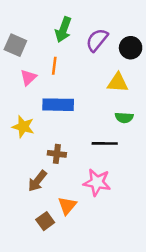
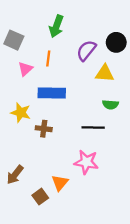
purple semicircle: (97, 40) -> (86, 50), moved
brown cross: (57, 154) -> (44, 129), moved
brown arrow: (37, 181) -> (15, 175), moved

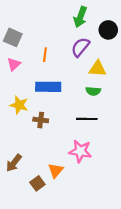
green arrow: (56, 26) -> (80, 17), moved
black circle: (116, 42) -> (108, 30), moved
pink triangle: (25, 69) -> (14, 64), moved
green semicircle: (110, 105) -> (93, 91), moved

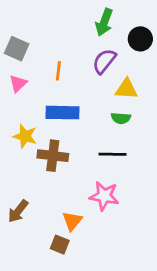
brown cross: (41, 120) -> (53, 156), size x1.5
brown square: (37, 183) -> (60, 245), moved, turned -32

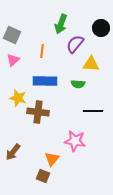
green arrow: (104, 22) -> (61, 24), moved
green semicircle: (121, 118) -> (78, 84), moved
black line: (113, 154) -> (93, 111), moved

